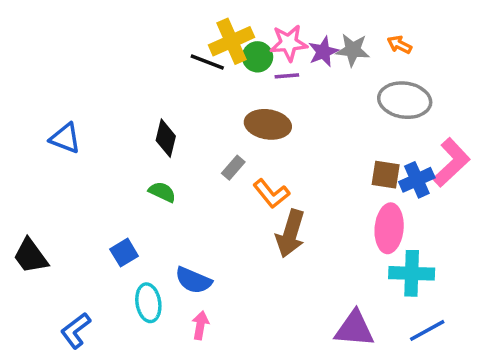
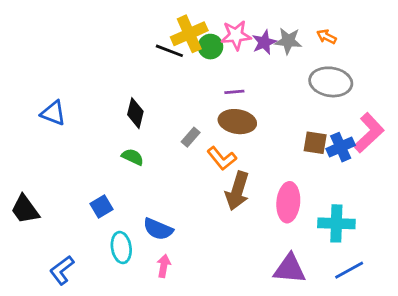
purple line: (287, 76) -> (234, 92), moved
brown ellipse: (268, 124) -> (237, 122), moved
pink ellipse: (389, 228) -> (288, 202), moved

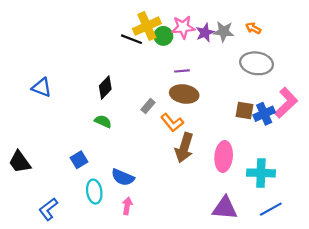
black diamond: (135, 113) -> (105, 87), turned 30

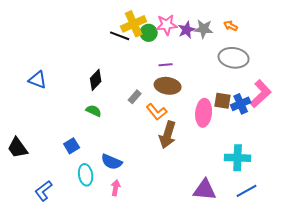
pink ellipse: (224, 156) -> (204, 113), moved

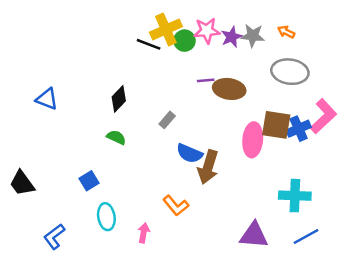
brown ellipse: (168, 86) -> (229, 89), moved
brown square: (223, 101) -> (276, 125), size x1.4
orange L-shape: (157, 112) -> (176, 206), moved
blue semicircle: (112, 162) -> (189, 153), moved

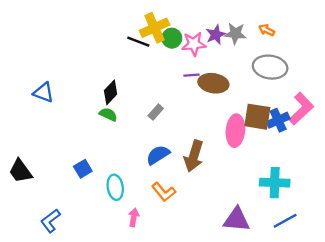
pink star: (207, 31) -> (194, 44), moved
green semicircle: (116, 137) -> (108, 114), moved
blue semicircle: (189, 153) -> (158, 155), moved, turned 125
cyan ellipse: (106, 217) -> (115, 187), moved

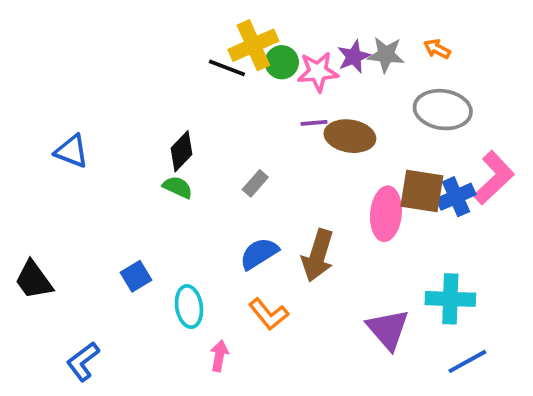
purple triangle: (237, 220) -> (388, 329), moved, turned 44

